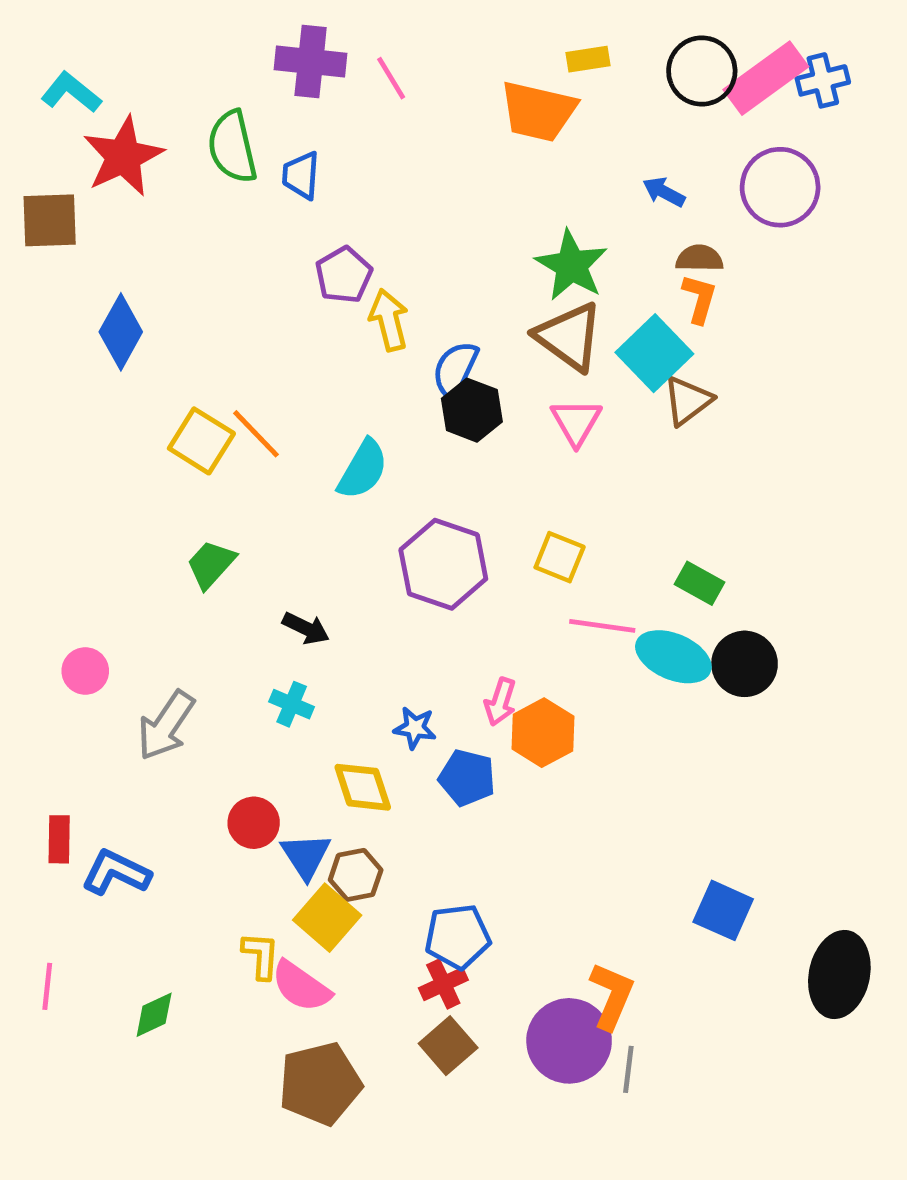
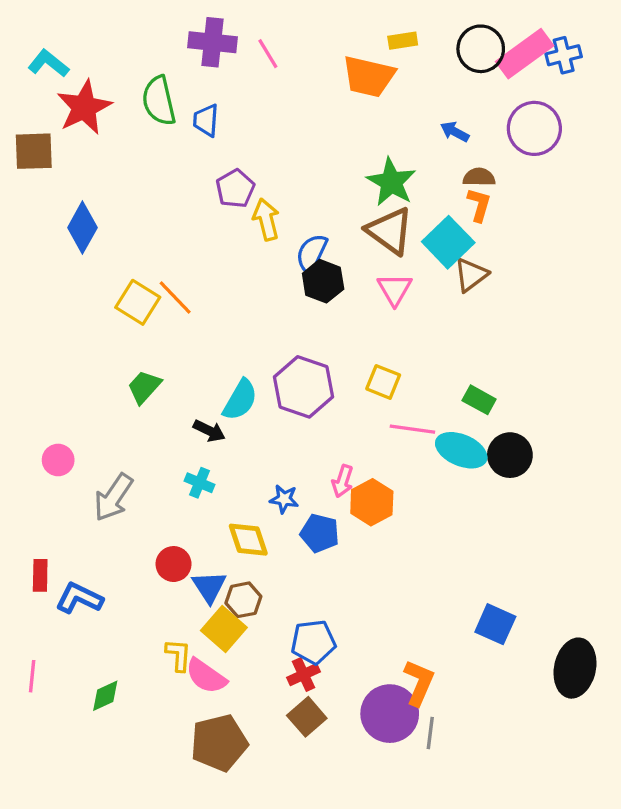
cyan semicircle: (363, 469) -> (240, 400), moved

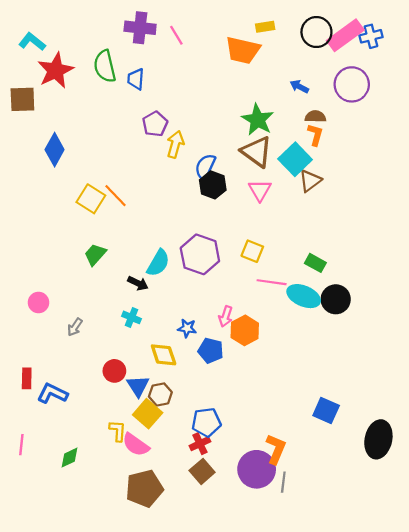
yellow arrow: (266, 219) -> (175, 144), turned 30
gray arrow: (113, 497) -> (75, 327), size x0.6

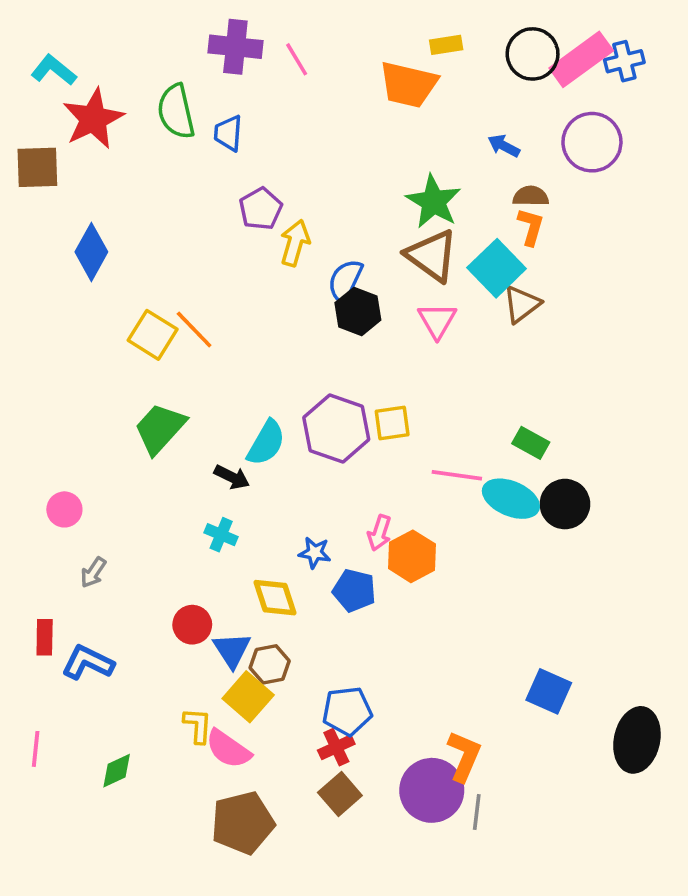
yellow square: (252, 251) -> (392, 423), moved, turned -30
green trapezoid: (95, 254) -> (160, 428), size x1.4
gray arrow: (75, 327) -> (93, 572), moved

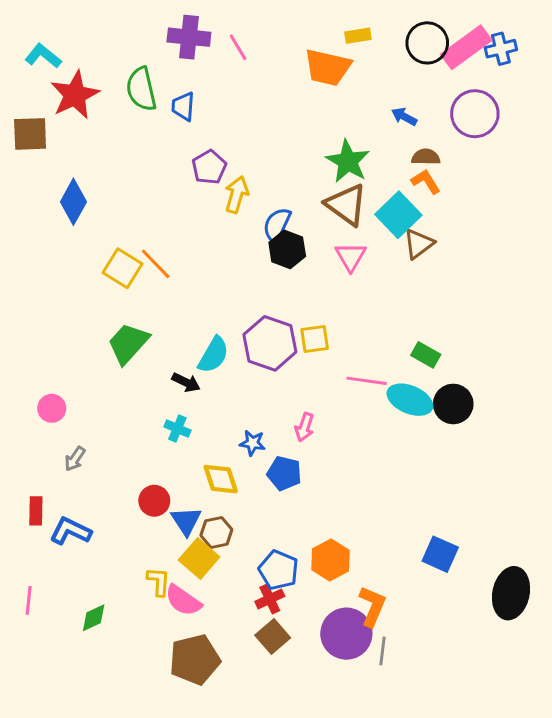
orange L-shape: (531, 227) -> (426, 182), turned -48
orange hexagon: (412, 556) -> (330, 560), moved
blue pentagon: (347, 711) -> (278, 570), turned 30

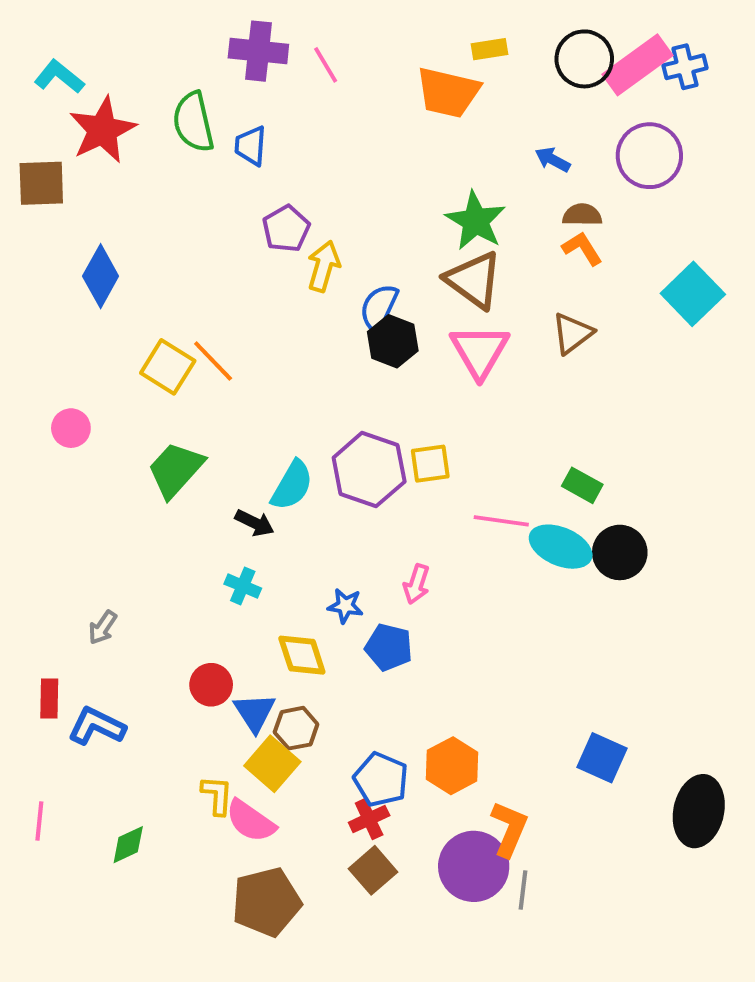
cyan square: (398, 215) -> (693, 294), moved
pink triangle: (351, 257) -> (480, 351), size x1.4
pink circle: (52, 408) -> (71, 428), moved

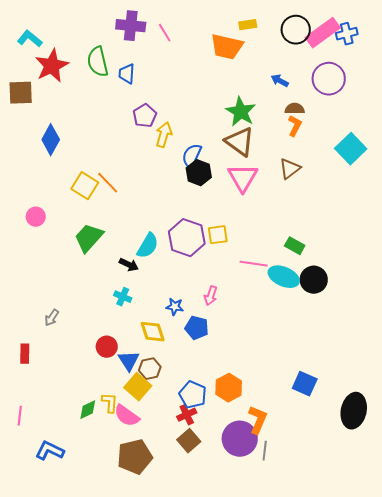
orange L-shape: (582, 248) -> (295, 126), turned 60
blue L-shape: (97, 726) -> (50, 451), moved
green diamond: (128, 845) -> (88, 410), moved

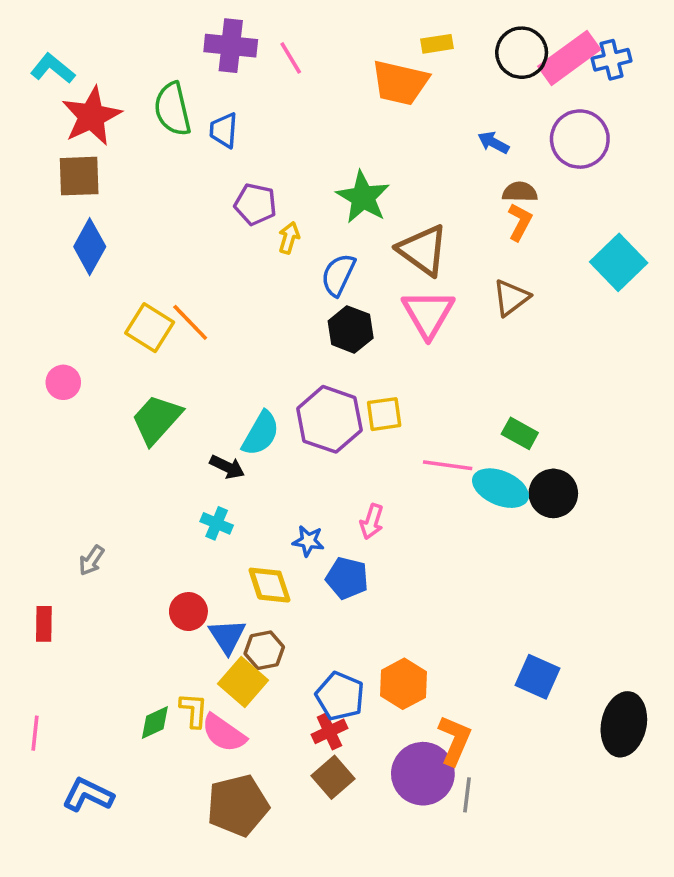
brown square: (21, 93) -> (79, 176), moved
green star: (241, 112) -> (363, 197), moved
purple pentagon: (145, 116) -> (255, 204), turned -30
yellow arrow: (164, 135) -> (289, 238), size x0.7
black hexagon: (199, 173) -> (351, 329), moved

